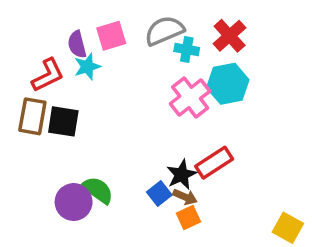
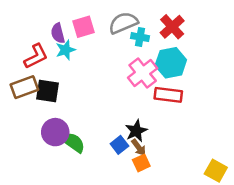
brown rectangle: (32, 116) -> (24, 87), turned 60
red rectangle: (214, 163) -> (168, 95), moved, turned 40
brown arrow: (185, 197) -> (139, 148), turned 30
purple circle: (74, 202) -> (55, 132), moved

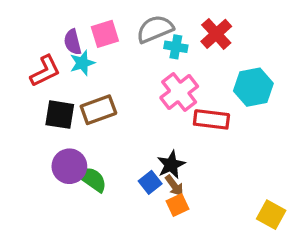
cyan hexagon: (171, 63) -> (253, 87), moved
brown rectangle: (24, 87) -> (98, 110), moved

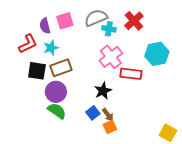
cyan star: (82, 63) -> (51, 48), moved
black star: (171, 165) -> (103, 91), moved
purple circle: (69, 166) -> (56, 92), moved

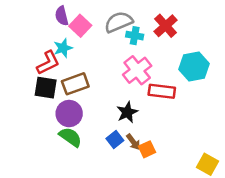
pink square: (65, 21) -> (80, 26), turned -30
purple semicircle: (45, 26) -> (62, 16), moved
red L-shape: (28, 44) -> (48, 63), moved
cyan star: (51, 48) -> (63, 48), moved
orange square: (110, 127) -> (147, 149), moved

